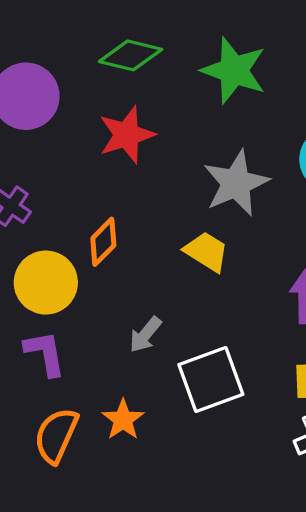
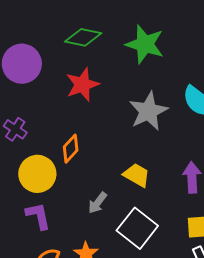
yellow trapezoid: (206, 252) -> (137, 175), moved
white square: (211, 379) -> (137, 228), turned -30

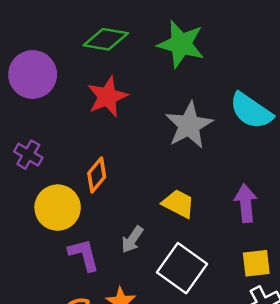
purple L-shape: (38, 216) -> (84, 255), moved

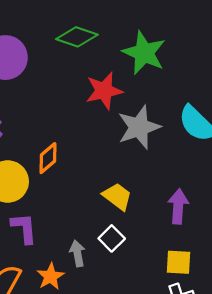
red star: (107, 97) -> (104, 91), moved
gray arrow: (132, 239) -> (77, 253), moved, turned 125
white square: (182, 268) -> (112, 238), moved, size x0.6

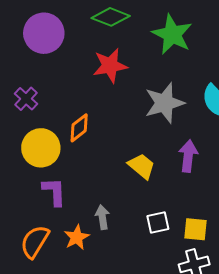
red star: (104, 91) -> (110, 66), moved
purple arrow: (178, 206) -> (188, 156), moved
white square: (112, 238) -> (158, 223), moved, turned 30

